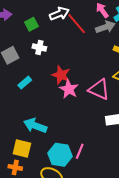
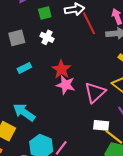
pink star: (69, 89) -> (66, 85), turned -30
pink triangle: (99, 89) -> (95, 92), turned 40

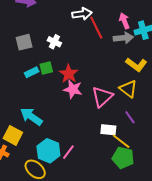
green square: (45, 13) -> (46, 68), moved

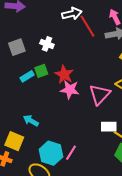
cyan arrow: (31, 117) -> (31, 121), size x0.7

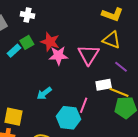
cyan arrow: (31, 121) -> (44, 93), moved, turned -56
cyan hexagon: (51, 153) -> (68, 118), moved
pink line: (71, 153) -> (84, 105), moved

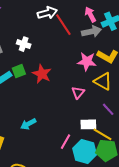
pink triangle: (89, 55) -> (78, 93), size x0.6
pink star: (58, 56) -> (87, 61), moved
cyan hexagon: (68, 118) -> (85, 152), moved

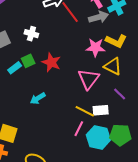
pink triangle: (78, 93) -> (89, 79), size x1.6
cyan arrow: (28, 124) -> (38, 98), moved
yellow line: (102, 134) -> (85, 111), moved

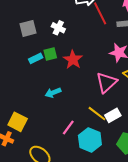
white rectangle: (101, 110) -> (113, 115), turned -35
pink line: (79, 129) -> (68, 127), moved
cyan hexagon: (98, 137) -> (90, 140), moved

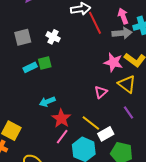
red star: (73, 60) -> (61, 118), moved
pink triangle: (106, 82) -> (101, 92), size x0.6
white rectangle: (113, 115) -> (106, 134), moved

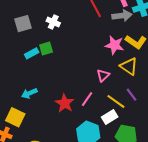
cyan arrow: (47, 102) -> (29, 93), moved
yellow line: (91, 123) -> (116, 101), moved
pink line: (62, 137) -> (87, 99), moved

